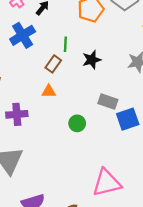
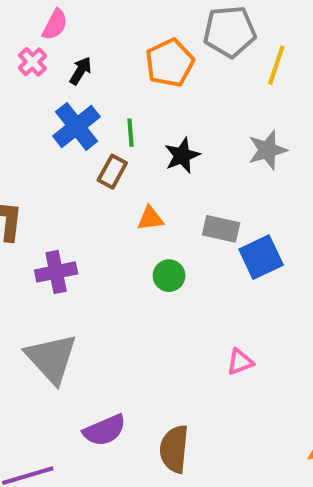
blue cross: (23, 35) -> (77, 126), moved
orange triangle: (49, 91) -> (150, 218), moved
pink triangle: (107, 183) -> (240, 362), moved, size x0.5

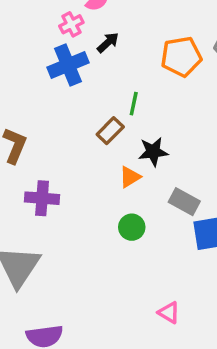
blue cross: (77, 126) -> (68, 65), moved
black star: (182, 156) -> (153, 152), moved
orange triangle: (150, 218) -> (130, 177), turned -40
pink triangle: (240, 362) -> (169, 313), turned 35

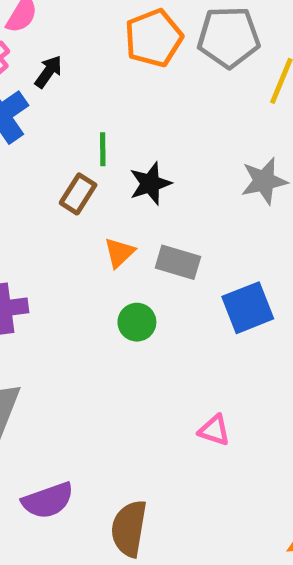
orange pentagon: (181, 57) -> (154, 38), moved
black star: (153, 152) -> (150, 183), moved
gray rectangle: (184, 202) -> (178, 262), moved

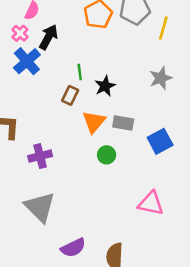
black arrow: (48, 72) -> (48, 37), size x1.5
orange triangle: (119, 253) -> (94, 122), size x1.5
pink triangle: (214, 430) -> (151, 203), size x1.6

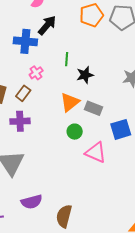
pink cross: (20, 33) -> (36, 73), moved
blue cross: (27, 61) -> (25, 41), turned 35
brown rectangle: (70, 95) -> (23, 93), moved
pink triangle: (151, 203) -> (96, 152), moved

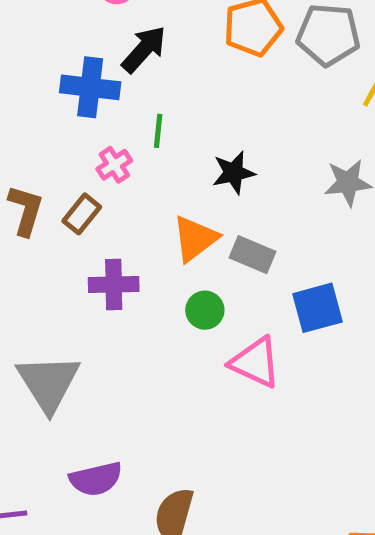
green line: (67, 59) -> (158, 131), moved
purple cross: (20, 121) -> (114, 285), moved

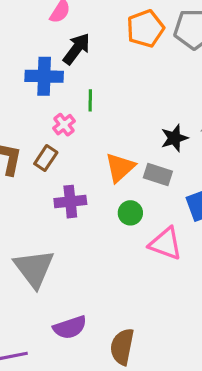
black star: (234, 173) -> (174, 138), moved

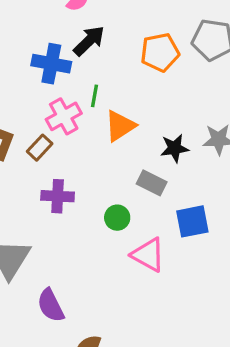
orange pentagon: (145, 29) -> (160, 52), moved
pink cross: (64, 125) -> (64, 116), size x1.5
orange triangle: (120, 167) -> (120, 126), moved
purple semicircle: (70, 327) -> (51, 305), moved, turned 72

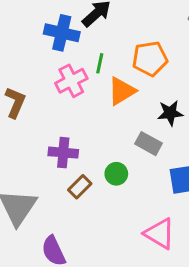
orange pentagon: (160, 52) -> (150, 59), moved
brown rectangle: (40, 148) -> (80, 187), moved
pink triangle: (148, 255) -> (160, 234), moved

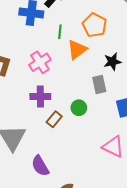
orange pentagon: (150, 59) -> (95, 25), turned -30
pink cross: (71, 81) -> (40, 62), moved
gray rectangle: (148, 144) -> (99, 84), turned 54

